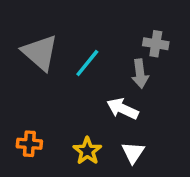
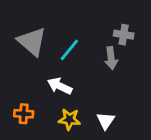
white arrow: (122, 109) -> (60, 86), moved
yellow star: (87, 151) -> (69, 119), turned -30

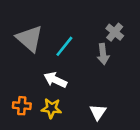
gray cross: (124, 35) -> (115, 32), turned 30
yellow star: (69, 119) -> (51, 108), moved

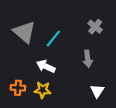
gray arrow: (103, 54) -> (88, 59), moved
white triangle: (98, 112) -> (97, 91), moved

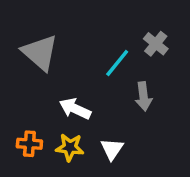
cyan line: (53, 38) -> (117, 63), moved
white triangle: (97, 91) -> (112, 149), moved

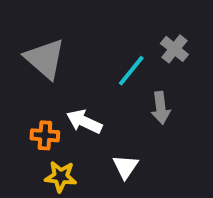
orange cross: (29, 144) -> (45, 135), moved
yellow star: (70, 147) -> (61, 177), moved

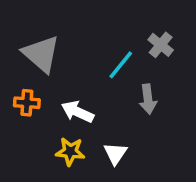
orange cross: (45, 135) -> (27, 103), moved
yellow star: (61, 177) -> (70, 152), moved

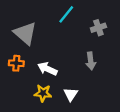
gray cross: (161, 45) -> (98, 28), turned 32
cyan line: (121, 65) -> (66, 14), moved

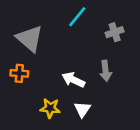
white arrow: (47, 69) -> (73, 80), moved

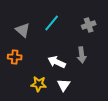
cyan line: (77, 17) -> (52, 23), moved
gray triangle: (30, 39) -> (23, 30), size x0.7

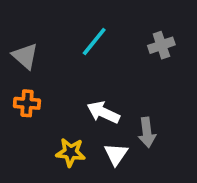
gray triangle: (23, 30) -> (25, 56), moved
gray arrow: (82, 55) -> (147, 132), moved

